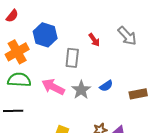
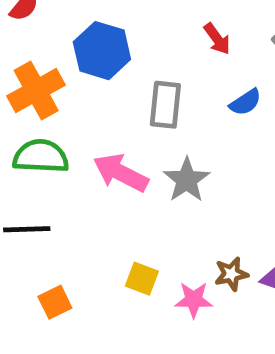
red arrow: (94, 40) -> (217, 39), moved
blue semicircle: (106, 86) -> (245, 102), moved

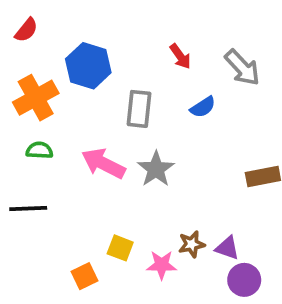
green semicircle: (41, 156) -> (39, 150), size x0.6
orange square: (55, 302) -> (85, 276), moved

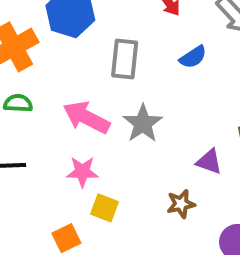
purple triangle: (227, 248) -> (209, 162), moved
pink star: (162, 265) -> (82, 172), moved

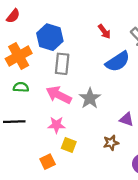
blue semicircle: (193, 57) -> (118, 62), size x1.6
gray rectangle: (125, 59) -> (62, 64), moved

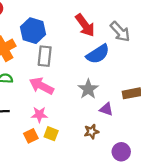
red arrow: (104, 32) -> (85, 25), size x1.6
gray star: (90, 98) -> (88, 89), moved
orange square: (48, 162) -> (31, 136), moved

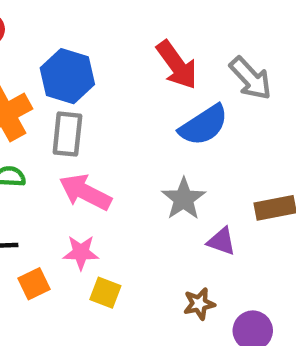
gray rectangle: (45, 56) -> (67, 134), moved
brown star: (91, 132) -> (199, 304), moved
orange square: (31, 136) -> (34, 284), moved

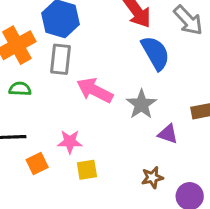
blue semicircle: (204, 125) -> (155, 53), turned -87
pink arrow: (85, 192) -> (95, 90), moved
yellow square: (105, 293) -> (87, 170), turned -30

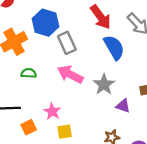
gray rectangle: (60, 59) -> (67, 43), moved, turned -30
green semicircle: (20, 89) -> (29, 73), moved
pink star: (70, 142) -> (52, 111), turned 30

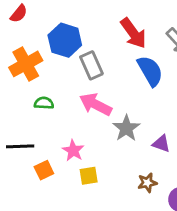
gray star: (104, 84) -> (126, 128), moved

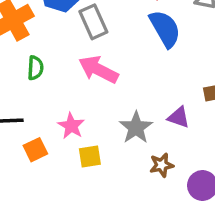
green semicircle: (44, 103) -> (35, 68), turned 90
gray star: (126, 128) -> (136, 128), moved

